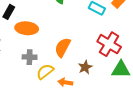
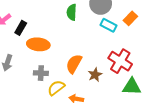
brown star: (85, 67) -> (95, 75), moved

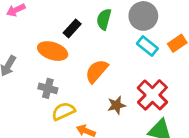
black rectangle: (21, 28) -> (72, 28), moved
orange semicircle: (74, 64) -> (97, 71), moved

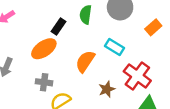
cyan rectangle: (147, 46) -> (115, 47), moved
orange ellipse: (53, 51) -> (44, 49), turned -45

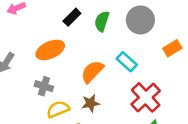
black rectangle: (59, 27) -> (72, 17), moved
brown star: (107, 89) -> (91, 103), moved

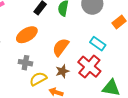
cyan rectangle: (127, 62) -> (98, 44), moved
red cross: (146, 97) -> (89, 67), moved

